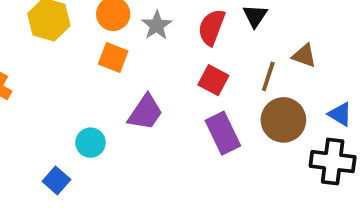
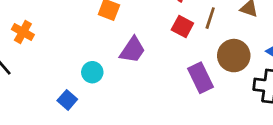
brown line: (268, 76) -> (210, 18), moved
purple rectangle: (223, 133) -> (200, 78), moved

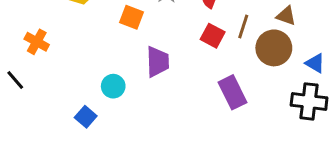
purple trapezoid: (132, 50) -> (158, 62), turned -36
brown circle: (234, 56) -> (274, 48), moved

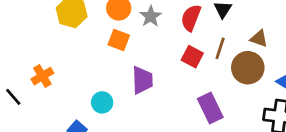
orange cross: (37, 42) -> (42, 76), moved, turned 30

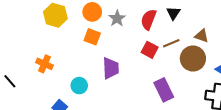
brown line: (220, 48) -> (171, 43), turned 49
orange cross: (42, 76) -> (45, 64), moved, turned -35

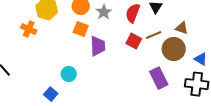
orange cross: (45, 64) -> (29, 29), moved
purple trapezoid: (111, 68) -> (98, 46), moved
purple rectangle: (164, 90) -> (159, 78), moved

